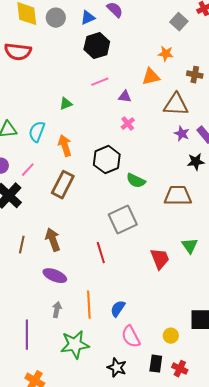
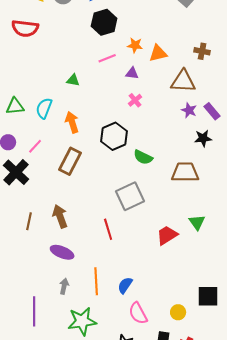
orange star: (166, 54) -> (135, 45), moved
green triangle: (66, 104) -> (73, 80), turned 32
red trapezoid: (160, 259) -> (167, 235), turned -100

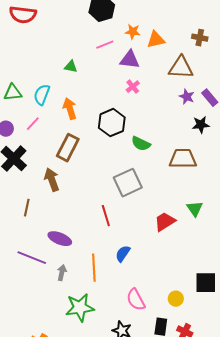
purple triangle: (132, 73) -> (130, 60), size x1.5
pink line: (35, 146) -> (33, 124), moved
brown arrow: (60, 216) -> (52, 180), moved
blue semicircle: (125, 285) -> (123, 254), moved
purple line: (34, 311) -> (32, 258), moved, turned -68

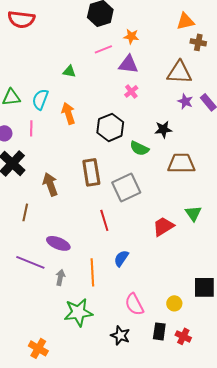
orange triangle: (156, 40) -> (185, 21), moved
pink line: (33, 124) -> (31, 128), turned -42
black star: (201, 125) -> (163, 129), moved
brown rectangle: (68, 148) -> (91, 172), moved, turned -36

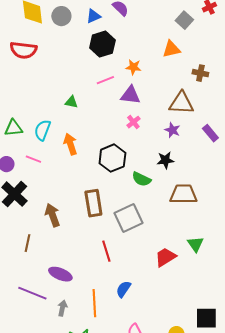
orange triangle: (185, 21) -> (171, 49), moved
purple star: (185, 101) -> (172, 130), moved
pink line: (31, 128) -> (33, 159), turned -70

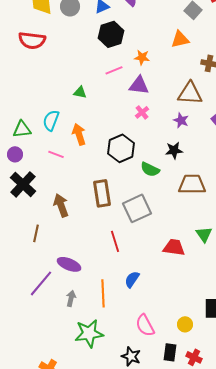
green triangle: (13, 128) -> (22, 129), moved
pink line: (33, 159) -> (56, 154), moved
red trapezoid: (165, 257) -> (174, 247), turned 40
purple line: (32, 293) -> (41, 283), turned -72

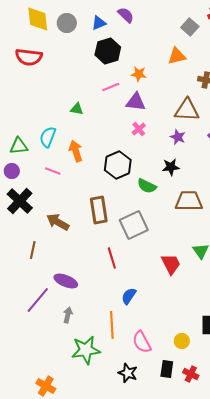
brown arrow: (61, 205) -> (58, 222), turned -40
red trapezoid: (174, 247) -> (171, 264), turned 55
orange line: (103, 293) -> (112, 325), moved

